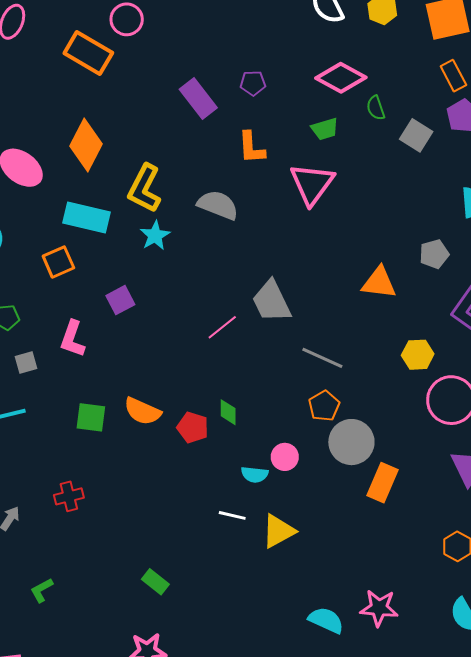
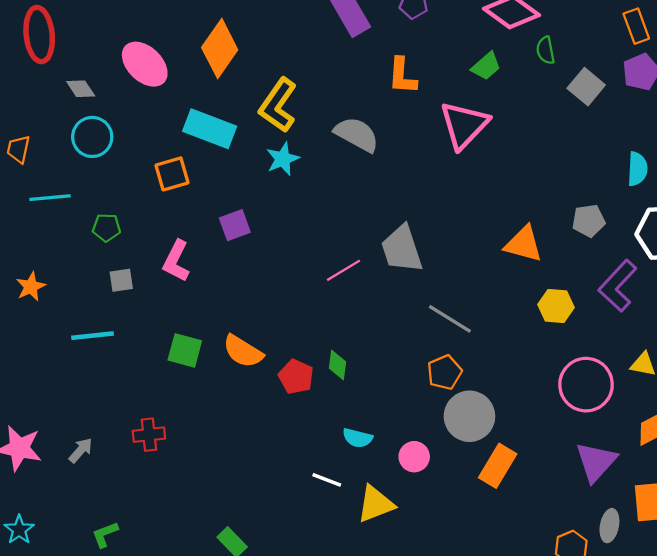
green trapezoid: (325, 129) -> (486, 66), turned -32
yellow hexagon: (418, 355) -> (556, 306), moved
pink circle: (285, 457) -> (414, 457), moved

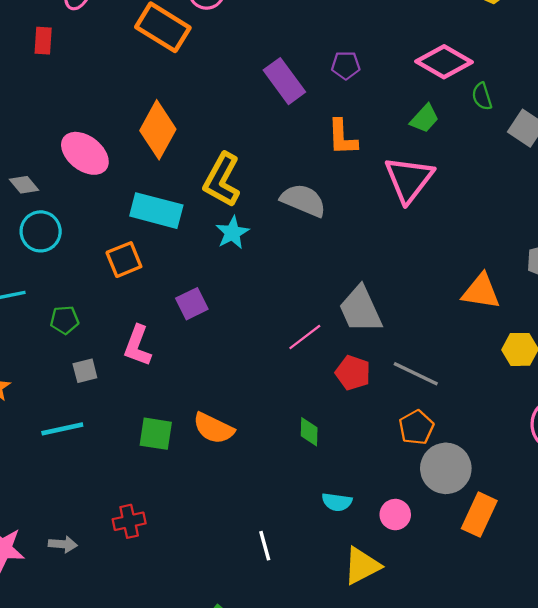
red pentagon: (296, 377) -> (353, 373), moved
gray arrow: (81, 450) -> (63, 544), turned 60
white line: (327, 480) -> (265, 546), moved, turned 60

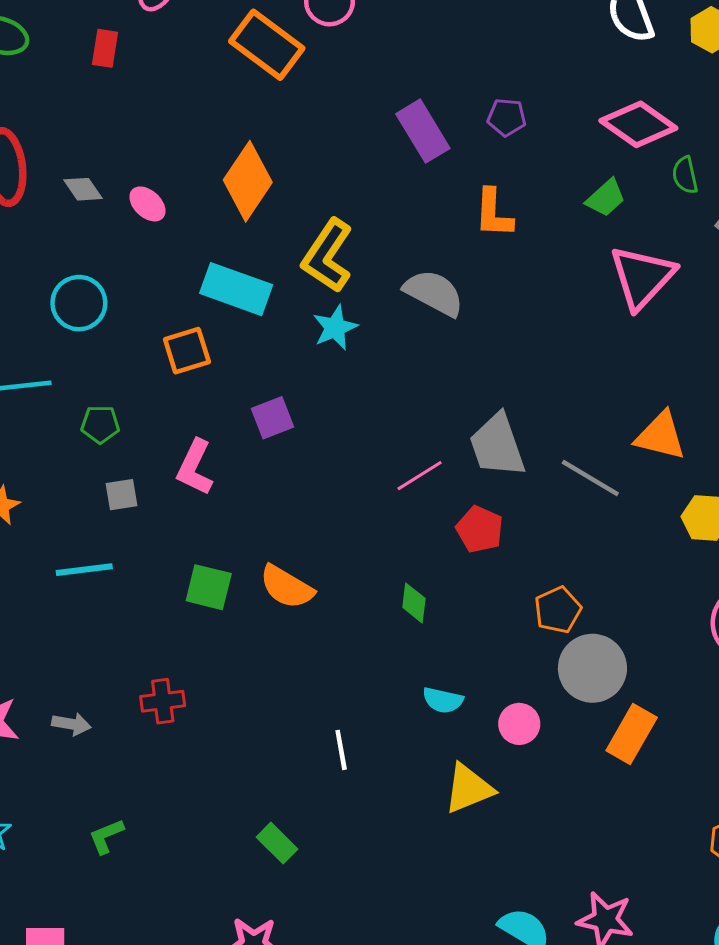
pink ellipse: (85, 153) -> (147, 204), size x0.6
pink triangle: (409, 179) -> (642, 277), moved
gray diamond: (24, 185) -> (83, 189), moved
gray line: (416, 374) -> (590, 478), moved

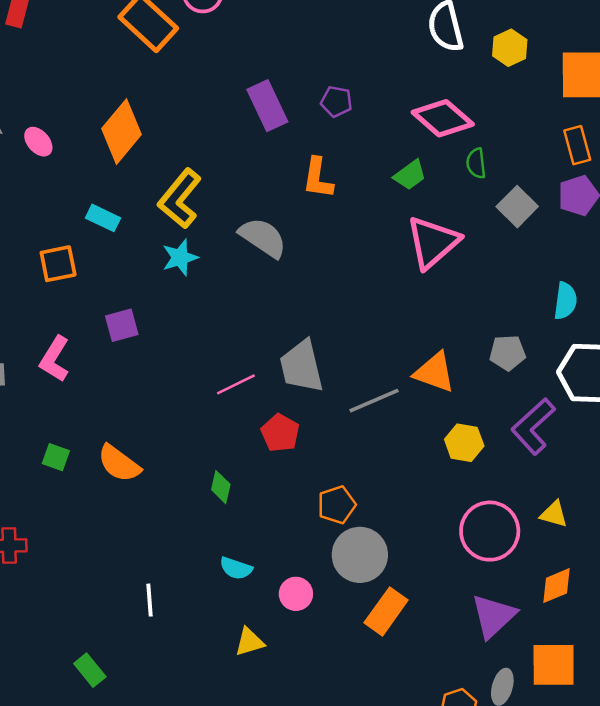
cyan rectangle: (236, 289) -> (103, 218), size x0.6
gray line: (590, 478) -> (374, 401), turned -60
green square: (209, 587) -> (56, 457), size x0.7
yellow triangle: (469, 788) -> (249, 642), size x0.7

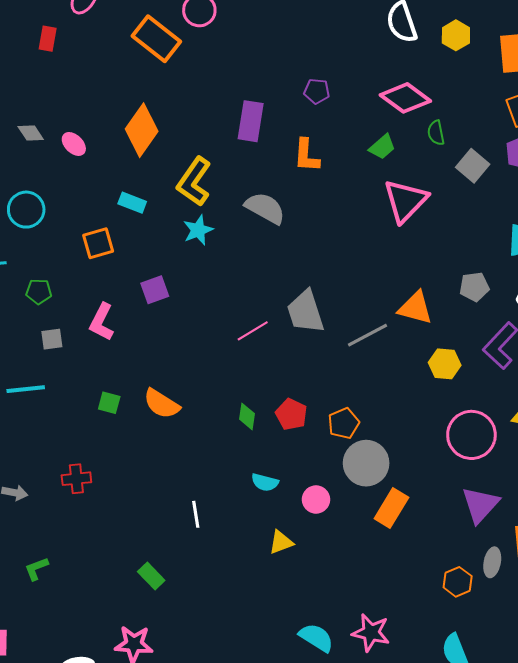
purple rectangle: (267, 106) -> (251, 121), moved, turned 39
red pentagon: (280, 433) -> (291, 414), moved

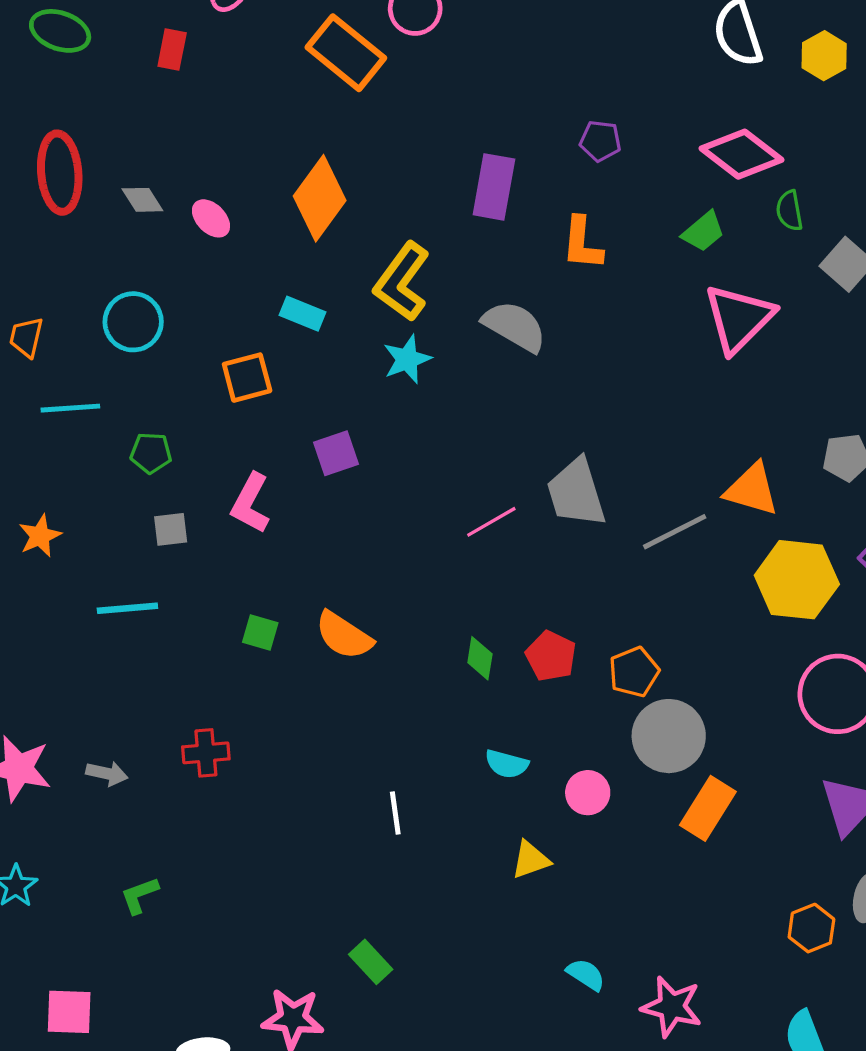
yellow hexagon: (445, 364) -> (797, 580), size x1.6
green rectangle: (151, 576) -> (371, 962), moved
cyan semicircle: (316, 638) -> (586, 975), moved, size x0.7

